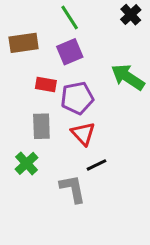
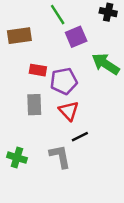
black cross: (131, 15) -> (108, 12), turned -35
purple square: (70, 52) -> (76, 37), moved
green cross: (27, 163) -> (17, 158), moved, turned -30

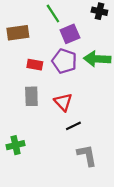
green arrow: (106, 64) -> (97, 59), turned -30
purple pentagon: (64, 81) -> (64, 61), moved, turned 30
gray L-shape: (60, 156) -> (87, 155), moved
green cross: (17, 158) -> (16, 145), turned -30

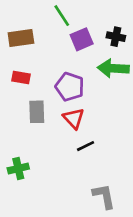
black cross: (99, 11) -> (116, 37), moved
purple pentagon: (64, 61) -> (70, 87), moved
red rectangle: (35, 65) -> (21, 78), moved
gray L-shape: (87, 155) -> (104, 196), moved

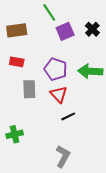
black cross: (116, 37) -> (92, 29), turned 32
green arrow: (113, 68) -> (90, 71), moved
gray L-shape: (104, 196) -> (63, 156), moved, turned 40

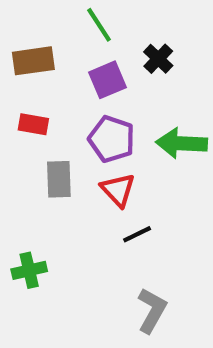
black cross: (92, 29) -> (158, 59), moved
purple square: (65, 31) -> (107, 80), moved
gray L-shape: (63, 156) -> (152, 310), moved

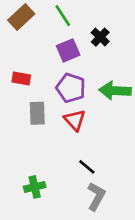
brown rectangle: (33, 61) -> (21, 17), moved, turned -35
black line: (137, 234) -> (87, 167), moved, turned 66
green cross: (29, 270) -> (35, 187), moved

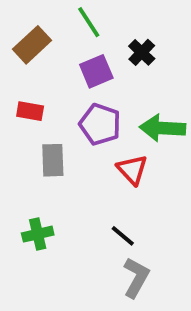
brown rectangle: (21, 17) -> (32, 45), moved
red triangle: (75, 120) -> (132, 170), moved
green cross: (35, 187) -> (38, 234), moved

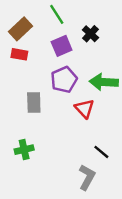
red rectangle: (30, 111) -> (19, 54), moved
purple pentagon: (100, 124) -> (64, 80), turned 30
black line: (123, 236) -> (101, 152), moved

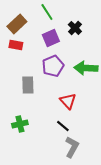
red triangle: (84, 109) -> (68, 101), moved
black line: (101, 152) -> (63, 126), moved

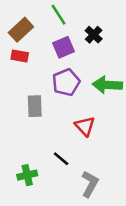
green cross: (20, 124) -> (27, 175), moved
black line: (63, 126) -> (61, 159), moved

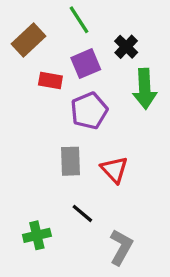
red rectangle: (20, 56) -> (50, 80), moved
green arrow: (107, 85) -> (145, 89), moved, turned -96
gray rectangle: (35, 106) -> (71, 161), moved

